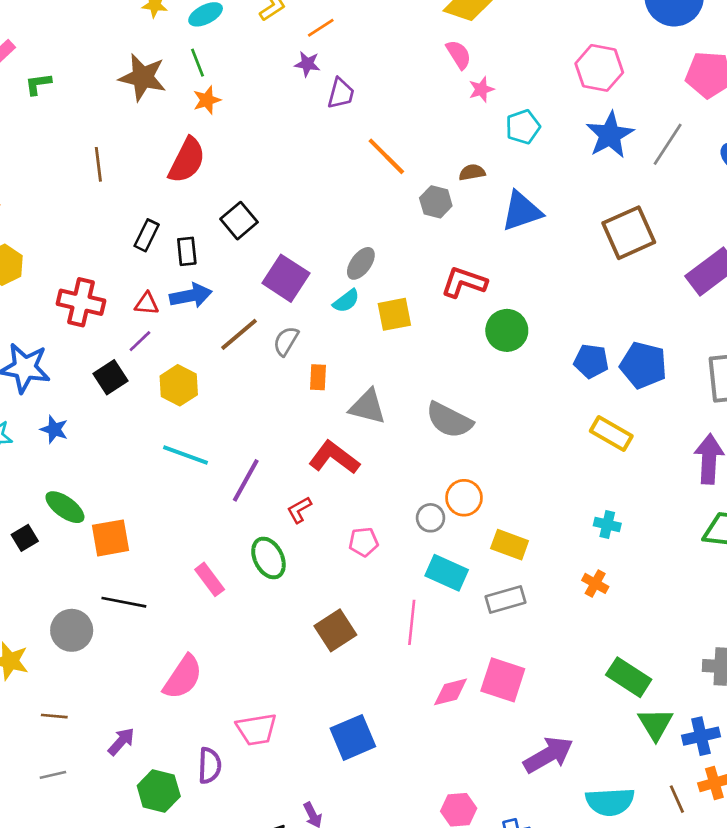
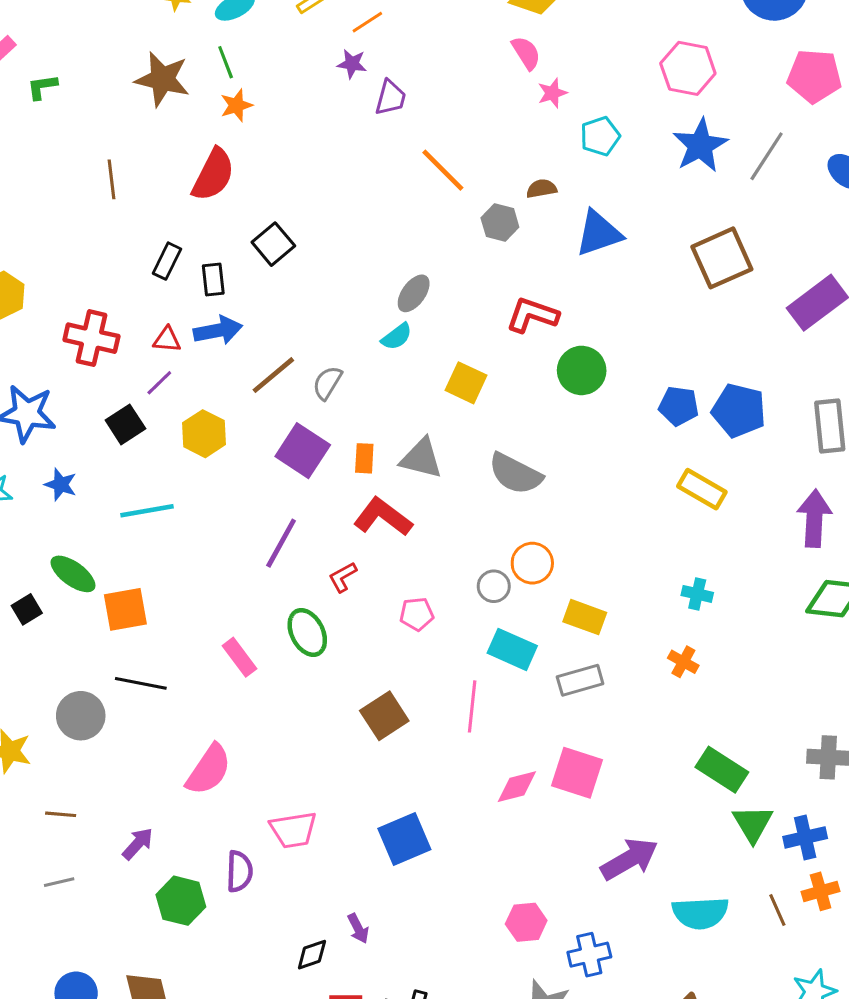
purple square: (286, 278) -> (303, 451), moved
yellow square: (394, 314) -> (466, 383), moved, turned 36
orange rectangle: (318, 377) -> (364, 458), moved
cyan line: (185, 455) -> (147, 511), moved, turned -30

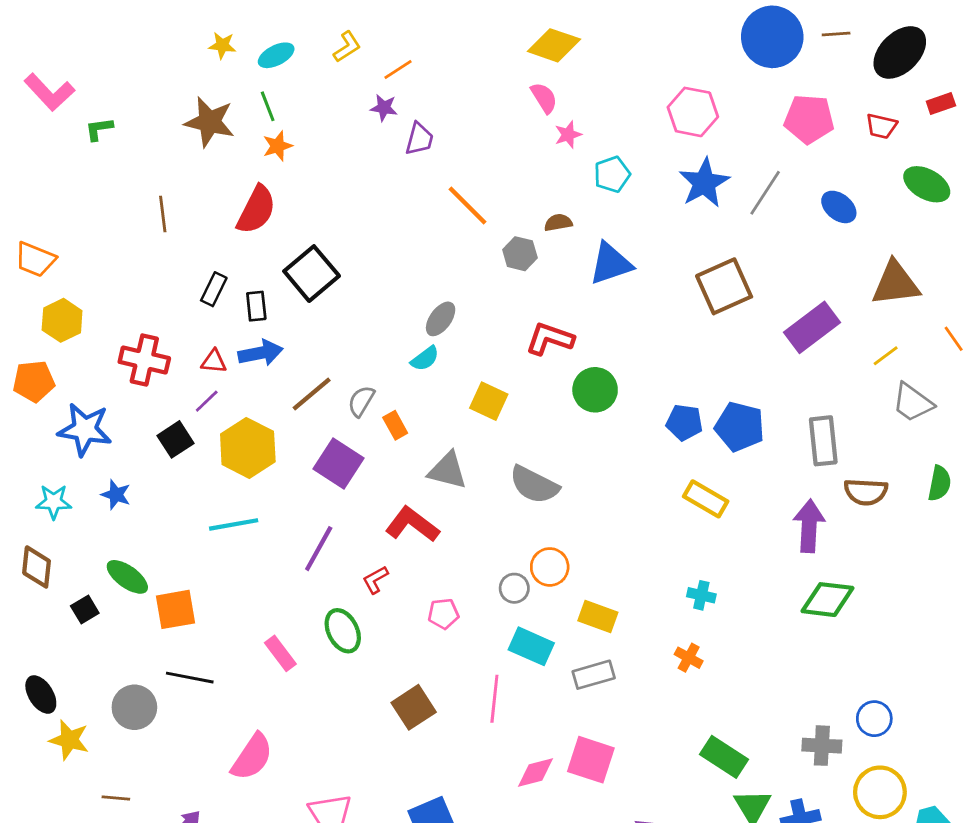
black square: (273, 244) -> (312, 274), size x1.4
yellow hexagon: (204, 434) -> (248, 448), size x1.4
orange rectangle: (364, 458) -> (395, 425), moved, turned -32
cyan line: (147, 511) -> (234, 524), moved

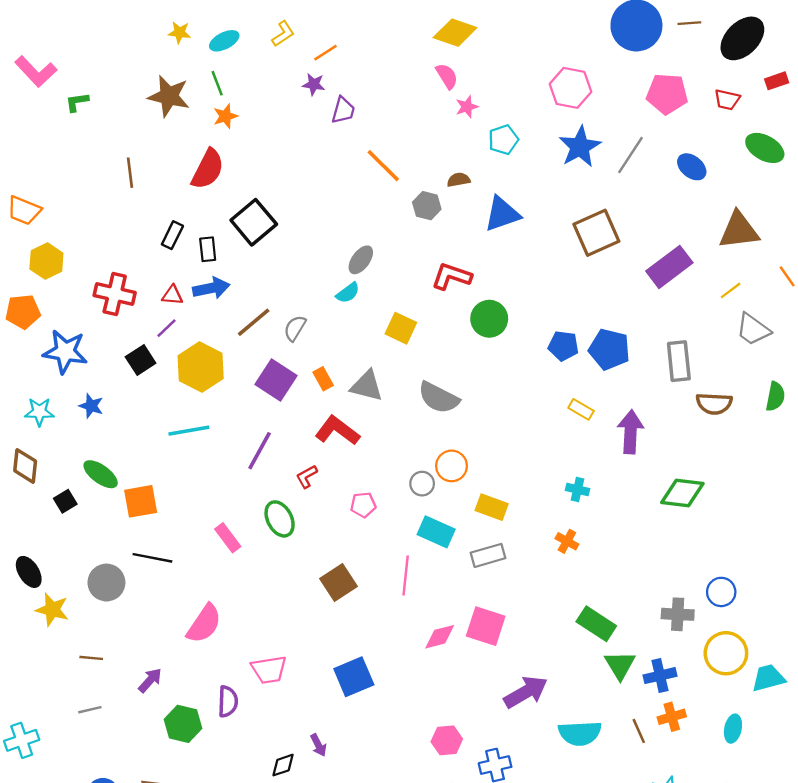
orange rectangle: (395, 425) -> (323, 379), moved
yellow rectangle: (706, 499) -> (581, 409), size x0.7
purple arrow: (809, 526) -> (631, 432), moved

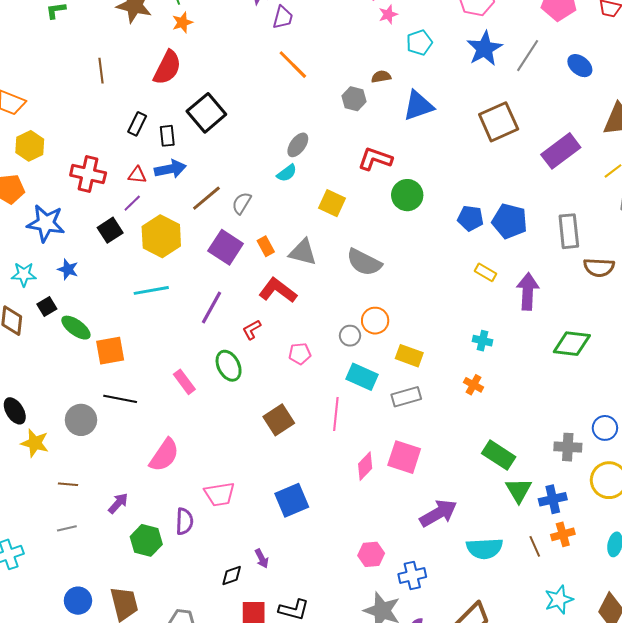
orange line: (383, 166) -> (293, 65), moved
black square: (65, 501) -> (47, 307), moved
pink diamond: (440, 637) -> (365, 466), turned -32

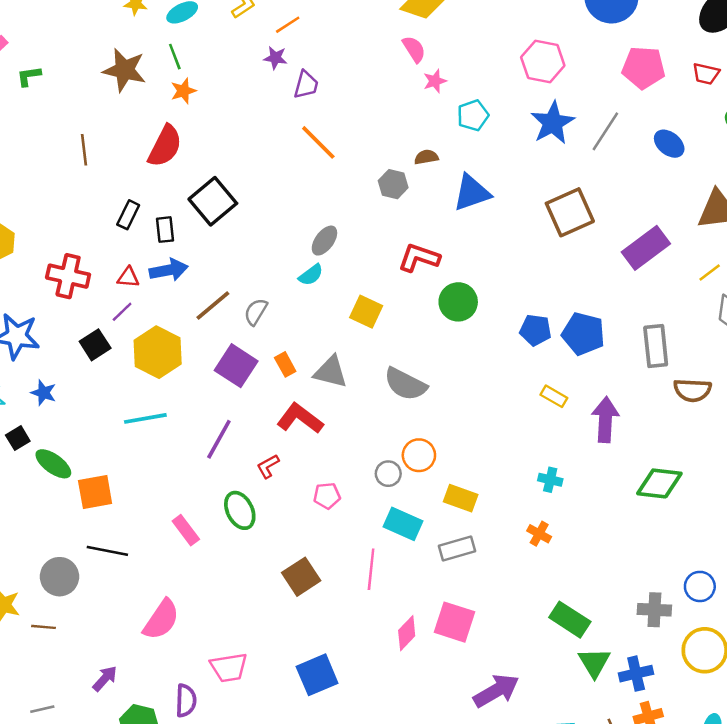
brown line: (68, 484) -> (44, 627), moved

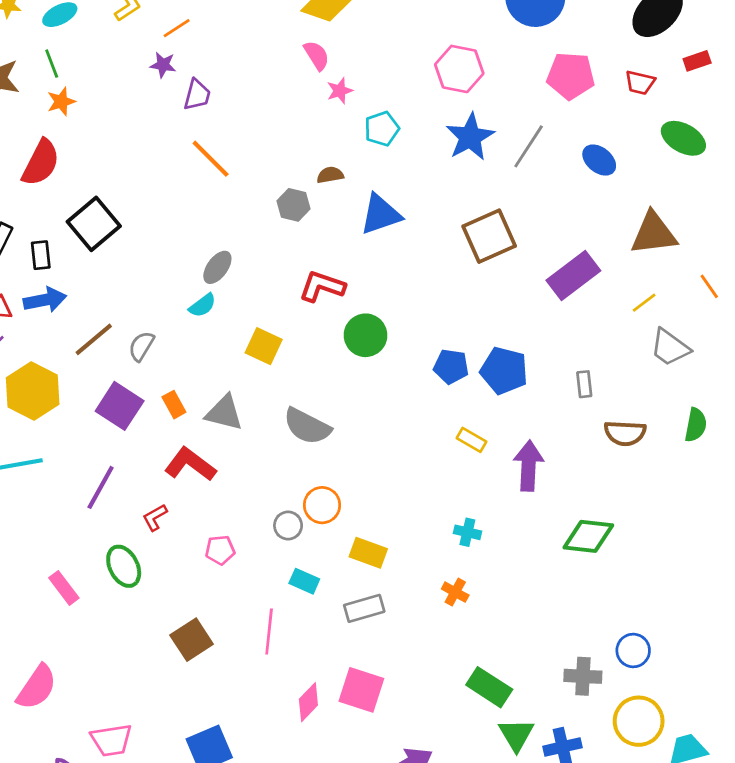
gray rectangle: (656, 346) -> (584, 384), size x0.6
cyan rectangle: (403, 524) -> (304, 581), size x0.7

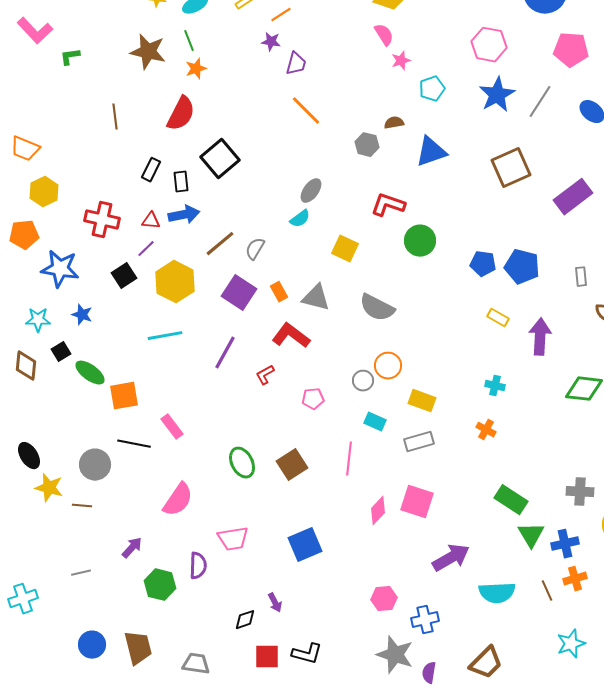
green ellipse: (124, 566) -> (242, 463), moved
pink rectangle: (64, 588) -> (172, 427), moved

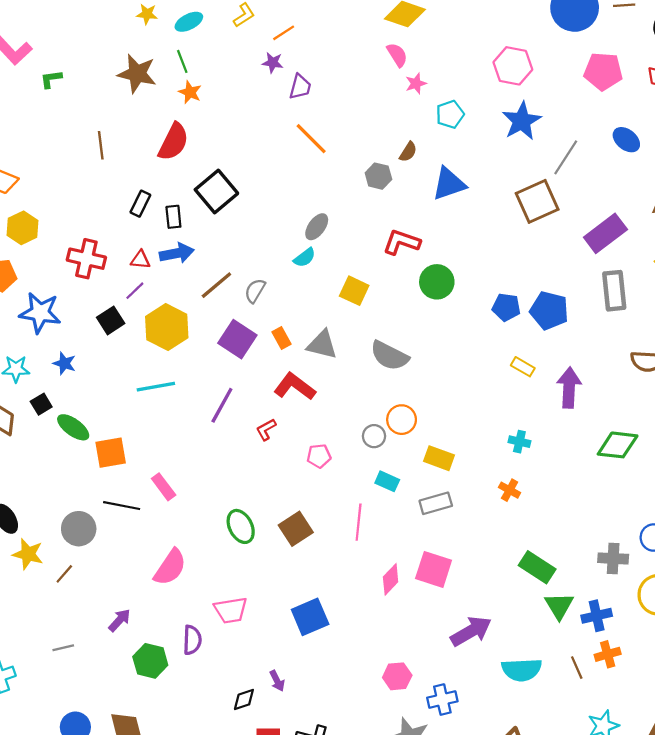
orange star: (196, 69) -> (190, 92), turned -30
gray line: (540, 102) -> (566, 157), moved
brown semicircle: (394, 123) -> (408, 152), turned 132
gray rectangle: (581, 277) -> (614, 291), moved, size x1.8
brown line: (82, 506) -> (64, 574), turned -54

